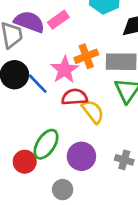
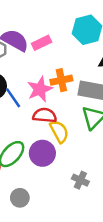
purple circle: (81, 156) -> (42, 153), moved

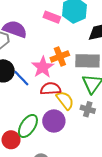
pink rectangle: (42, 43) -> (52, 17), moved, turned 56
gray cross: (80, 180) -> (88, 109), moved

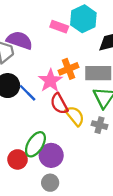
red semicircle: (51, 89) -> (59, 104), turned -114
purple circle: (54, 121) -> (51, 155), moved

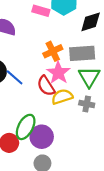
pink star: (50, 81) -> (58, 73), moved
yellow semicircle: (75, 116) -> (62, 97), turned -65

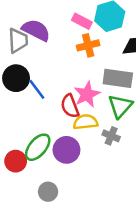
orange cross: (53, 51) -> (88, 45), moved
purple circle: (42, 137) -> (66, 150), moved

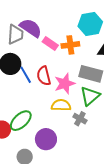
pink rectangle: (82, 21) -> (50, 44), moved
red semicircle: (70, 106) -> (44, 76), moved
purple circle: (66, 150) -> (46, 139), moved

